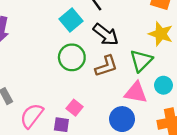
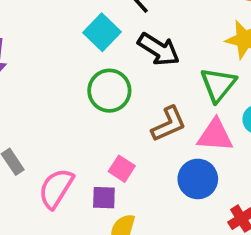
brown L-shape: (106, 66) -> (169, 124), moved

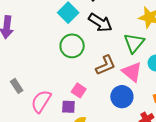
pink triangle: (215, 135) -> (132, 72), turned 35

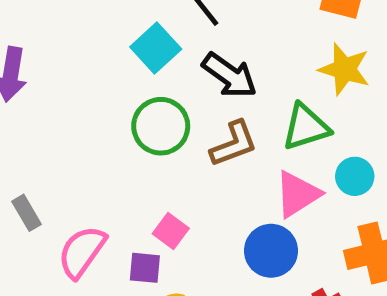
green triangle: (134, 43) -> (306, 127), turned 30
brown L-shape: (106, 65) -> (234, 144), moved
pink triangle: (132, 72) -> (297, 194), turned 45

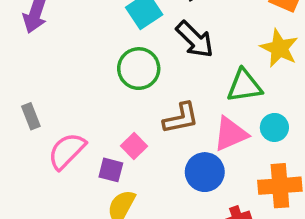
brown L-shape: (234, 144) -> (181, 118), moved

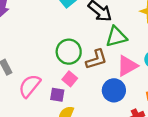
green circle: (139, 69) -> (69, 52), moved
green triangle: (244, 86) -> (116, 37), moved

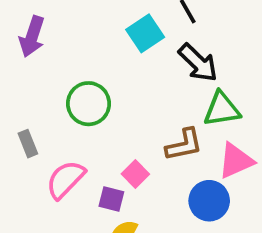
green circle: (69, 52) -> (88, 104), moved

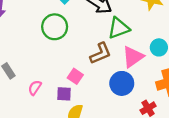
green circle: (88, 104) -> (55, 27), moved
pink semicircle: (65, 180) -> (35, 88), size x0.6

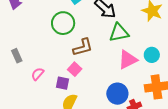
brown L-shape: (100, 53) -> (83, 47), moved
blue circle: (122, 83) -> (117, 94), moved

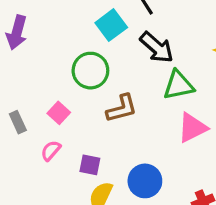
pink square: (75, 69) -> (59, 113), moved
blue circle: (117, 94) -> (145, 181), moved

